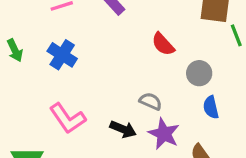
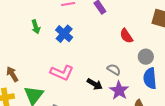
blue semicircle: (211, 107) -> (150, 78), size x1.5
pink L-shape: (68, 118) -> (62, 73), turned -40

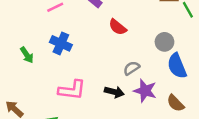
green arrow: (36, 27) -> (27, 55), moved
red semicircle: (126, 36) -> (118, 27), moved
gray semicircle: (114, 70) -> (132, 68), turned -48

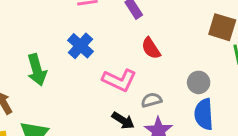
green arrow: (27, 55) -> (37, 70), moved, size x1.5
pink L-shape: (72, 90) -> (119, 80), moved

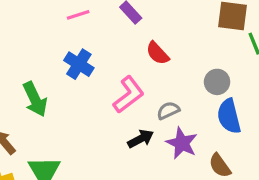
pink L-shape: (119, 80) -> (129, 95), turned -52
black arrow: (123, 121) -> (141, 139), turned -50

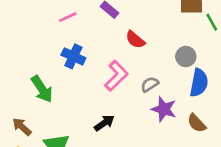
blue semicircle: (229, 116) -> (199, 83), turned -148
black arrow: (141, 139) -> (104, 123), moved

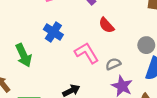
pink L-shape: (116, 76) -> (87, 53), turned -85

